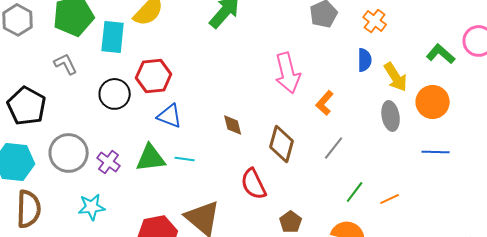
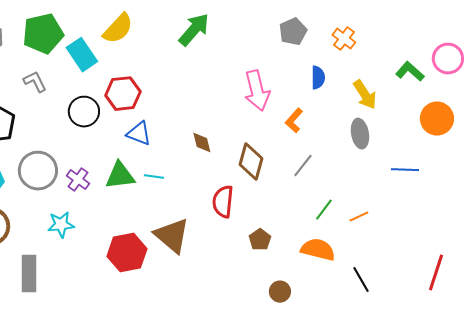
cyan rectangle: (113, 37) -> (82, 55), turned -40
blue semicircle: (365, 60) -> (318, 78), moved
orange circle: (433, 102) -> (437, 119), moved
red semicircle: (254, 184) -> (223, 202), turned 32

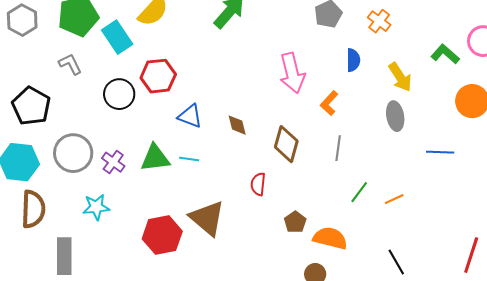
blue triangle: (139, 134) -> (190, 116), moved
gray line: (303, 166) -> (338, 148), turned -30
red semicircle: (223, 202) -> (258, 184), size x0.7
orange semicircle: (318, 250) -> (330, 238), moved

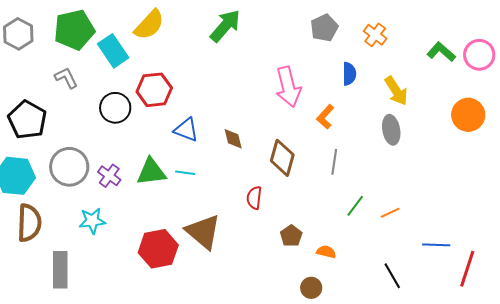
green L-shape: (445, 54) -> (441, 52), moved
blue line: (440, 152) -> (436, 245), moved
orange semicircle: (330, 238) -> (326, 252), size x0.6

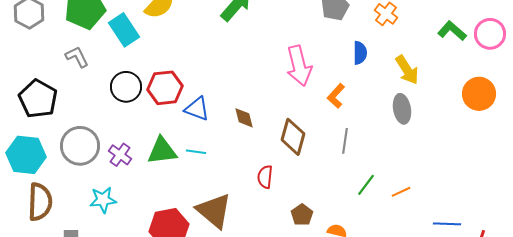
red hexagon: (154, 90) -> (165, 88), moved

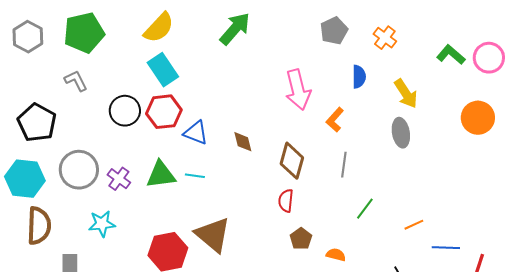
cyan rectangle: (124, 30) -> (163, 70), moved
red semicircle: (265, 177) -> (286, 201), moved
orange line: (401, 192) -> (414, 225), moved

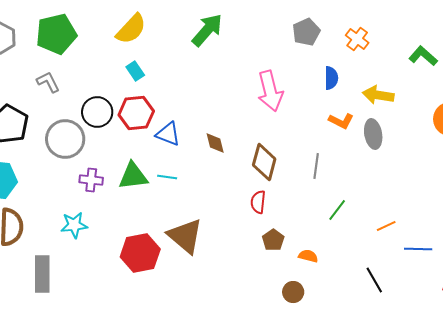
cyan rectangle: (163, 70) -> (135, 71), size x0.6
yellow arrow: (406, 94) -> (378, 95), turned 132
orange L-shape: (335, 120) -> (341, 121), moved, turned -105
gray circle: (79, 170) -> (65, 139), moved
purple cross: (119, 179) -> (91, 180), turned -30

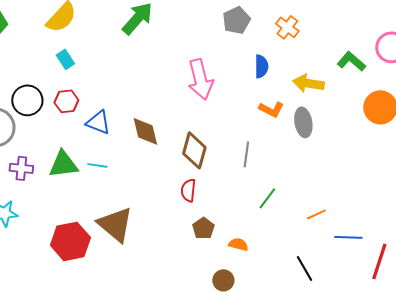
green L-shape: (423, 56) -> (351, 61), moved
red hexagon: (136, 113) -> (66, 101), size x0.7
brown diamond: (215, 143) -> (145, 131), size x1.4

